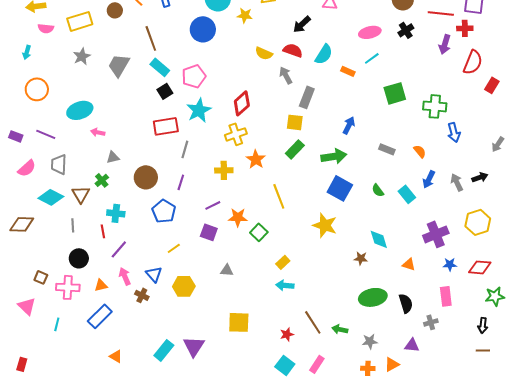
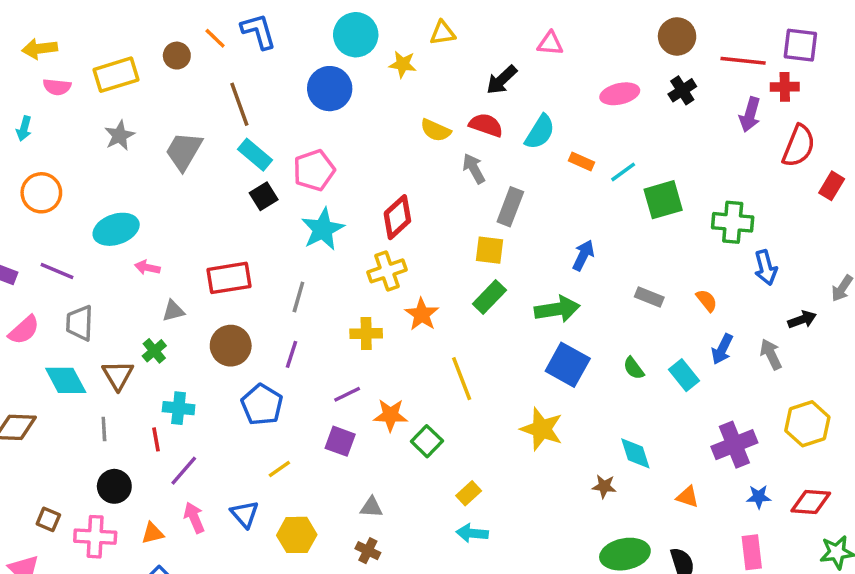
cyan line: (372, 58) -> (623, 172), moved
red rectangle: (166, 126) -> (229, 278), moved
black arrow: (480, 177) -> (802, 320), moved
cyan diamond: (51, 197) -> (66, 380), turned 35
brown cross: (142, 295) -> (368, 551), moved

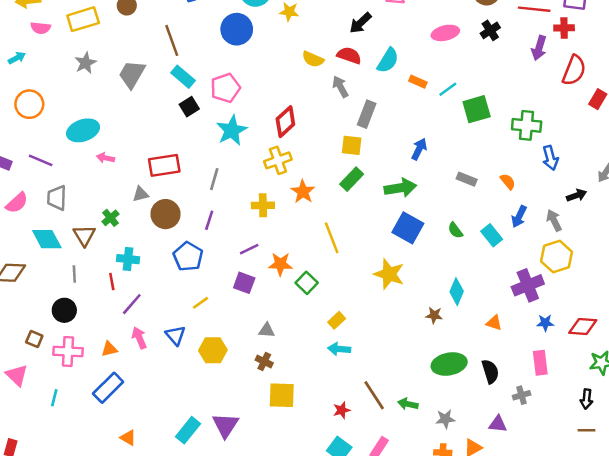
cyan arrow: (24, 129) -> (17, 58), turned -133
gray triangle: (173, 311) -> (141, 194), moved
yellow hexagon: (807, 424) -> (557, 257), moved
cyan diamond: (635, 453) -> (457, 292), turned 40
black circle: (114, 486) -> (64, 310), moved

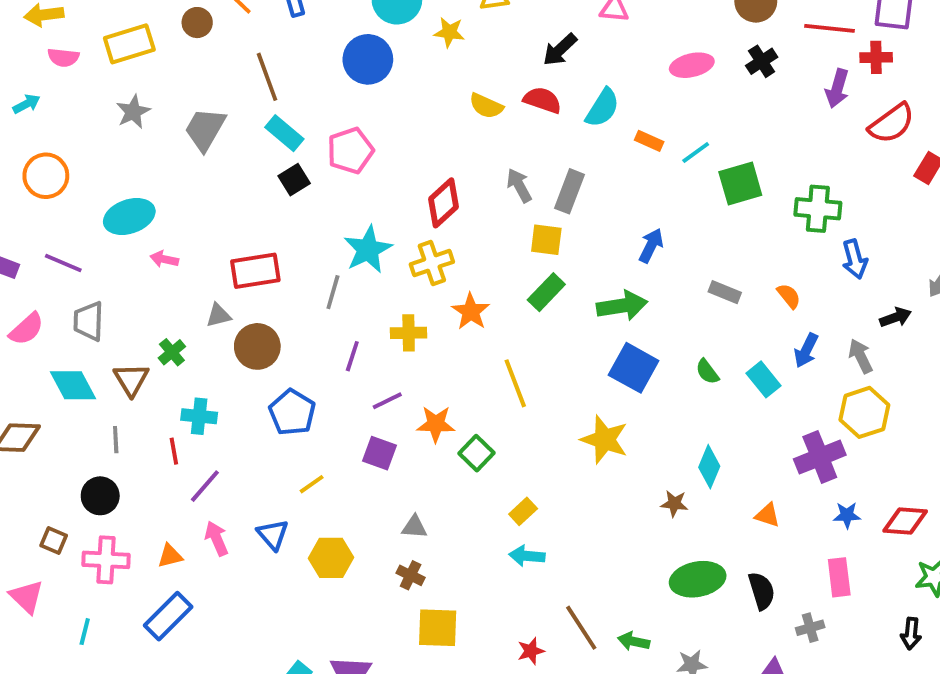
red semicircle: (574, 70) -> (892, 123), turned 32
gray arrow: (340, 87) -> (519, 185), moved
cyan star: (232, 130) -> (368, 249), moved
purple line: (209, 220) -> (352, 356), moved

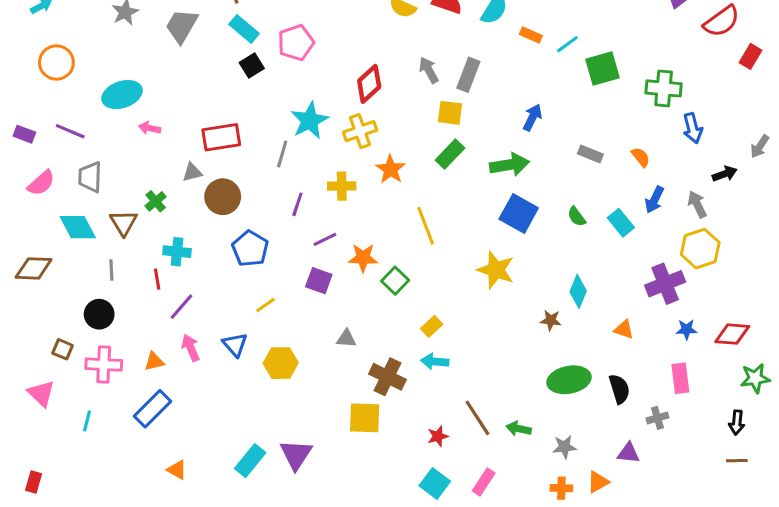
brown cross: (411, 575) -> (387, 377), moved, size x1.6

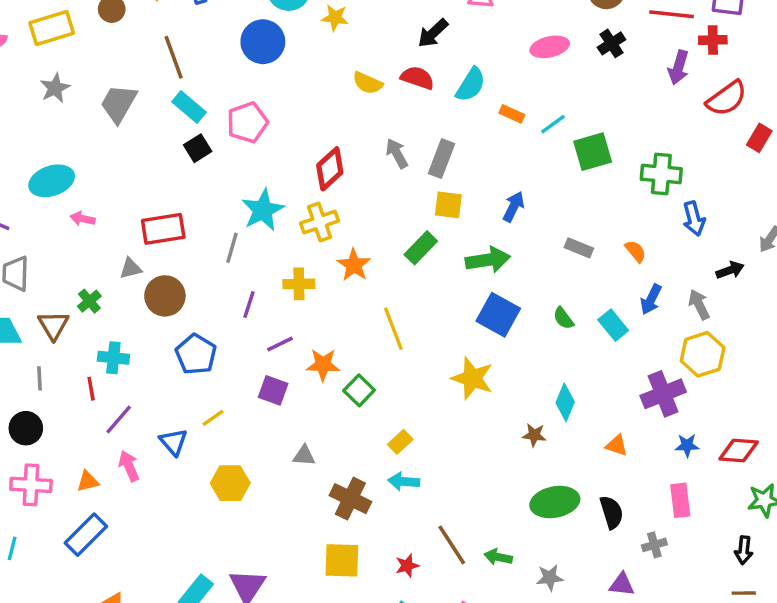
yellow square: (450, 113) -> (448, 205), moved
blue triangle: (235, 345) -> (174, 442), moved
yellow square: (365, 418) -> (342, 560), moved

